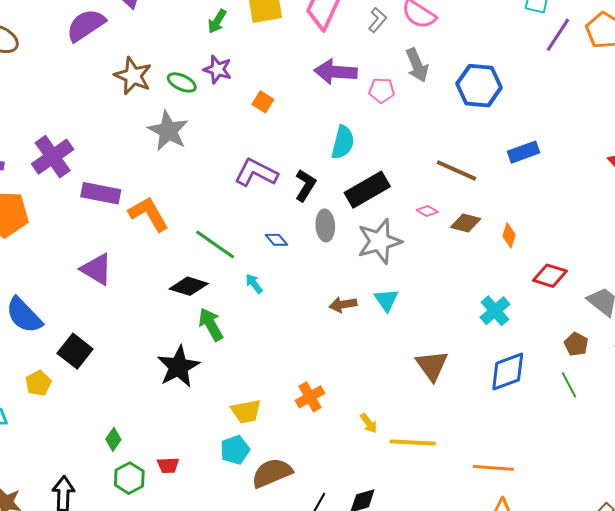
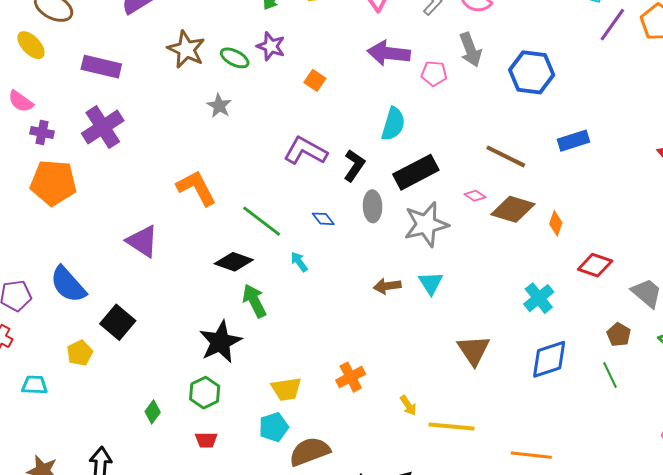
gray star: (168, 131) -> (219, 106), size x0.6
purple rectangle: (101, 193) -> (101, 67), moved
brown diamond: (466, 223) -> (513, 209), size x1.4
green hexagon: (129, 478) -> (205, 393), moved

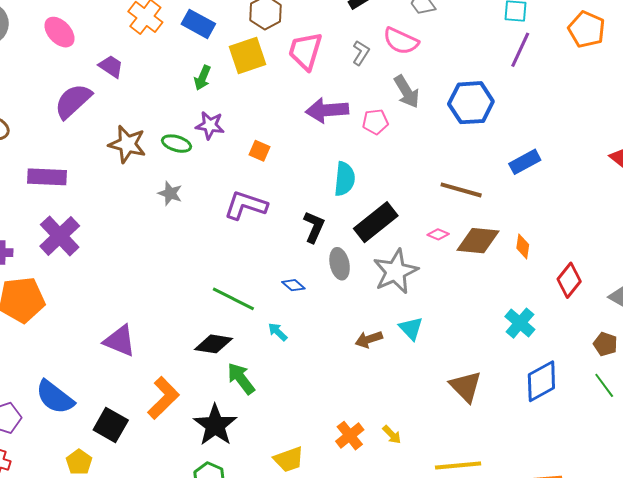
purple line: (612, 25) -> (520, 50), moved
purple L-shape: (305, 151) -> (246, 205), moved
orange L-shape: (196, 188) -> (163, 398), moved, turned 84
red diamond: (595, 265) -> (569, 280), turned -60
yellow arrow: (408, 405) -> (392, 435), moved

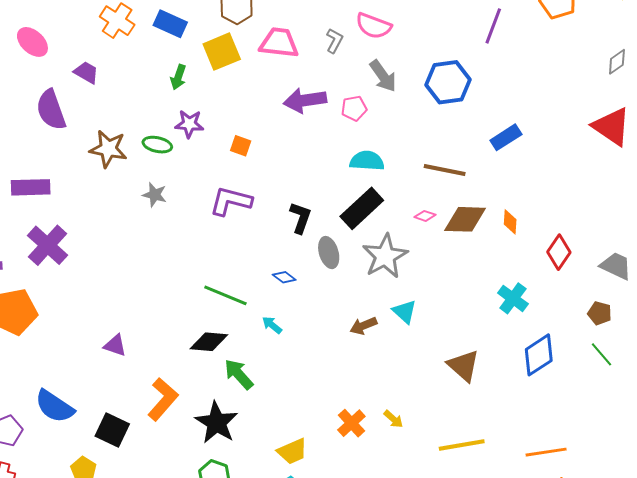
pink trapezoid: (305, 51) -> (279, 43), turned 84
purple semicircle: (73, 101) -> (51, 110), turned -63
cyan semicircle: (345, 179) -> (367, 161), moved, turned -88
purple triangle: (120, 341) -> (115, 345), size x0.7

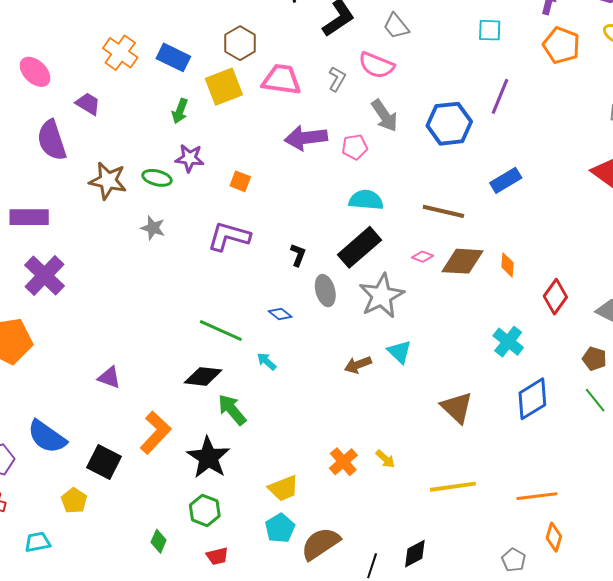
purple line: (493, 26) -> (500, 96), moved
black L-shape: (300, 218) -> (298, 255), size x0.7

